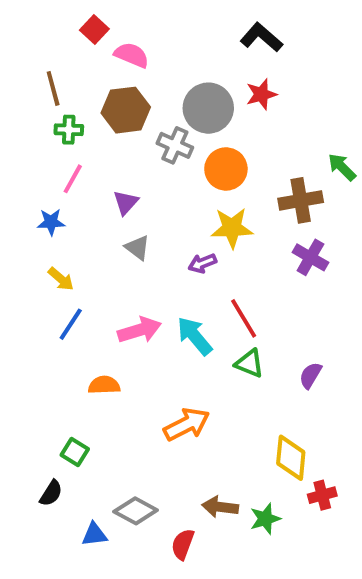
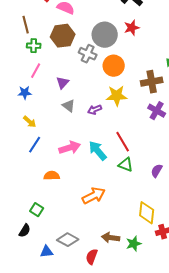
purple arrow: (202, 263) -> (95, 110), moved

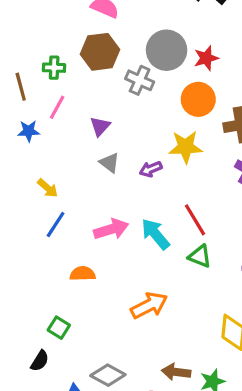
brown line: (26, 25) -> (21, 87), moved
red star: (132, 28) -> (206, 58), moved
orange circle: (114, 66) -> (198, 99), moved
blue star: (25, 93) -> (29, 131), moved

